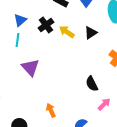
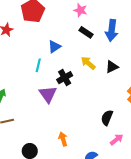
blue triangle: (20, 20) -> (54, 47), moved
black cross: (46, 25) -> (65, 78), moved
black semicircle: (92, 84) -> (107, 118), turned 42

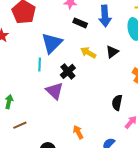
blue triangle: (54, 47) -> (52, 43), size x1.6

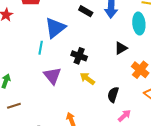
black triangle: (112, 52) -> (121, 48), moved
yellow arrow: (88, 53) -> (87, 79), moved
black cross: (68, 71) -> (79, 56), moved, turned -35

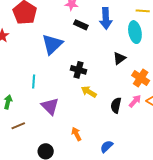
cyan line: (41, 48) -> (34, 81), moved
purple triangle: (52, 76) -> (50, 106), moved
pink arrow: (124, 116) -> (135, 101), moved

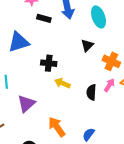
blue triangle: (52, 44) -> (19, 42), turned 35
purple triangle: (50, 106) -> (26, 104), turned 42
orange arrow: (76, 134) -> (57, 127), size x1.5

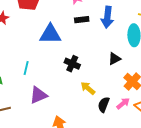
black rectangle: (44, 18) -> (82, 20), turned -40
yellow arrow: (62, 83) -> (88, 88), moved

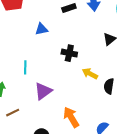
blue triangle: (50, 34) -> (41, 29), size x0.6

